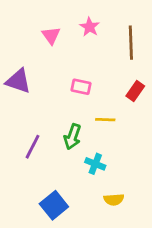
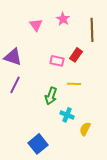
red rectangle: (135, 91) -> (76, 55), moved
purple line: (32, 147) -> (15, 85), moved
yellow semicircle: (114, 199) -> (85, 129), moved, turned 120

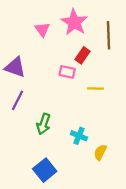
pink star: (63, 19) -> (74, 22), size x1.6
red rectangle: (76, 55) -> (83, 55), moved
yellow line: (74, 84) -> (96, 88), moved
green arrow: (51, 96) -> (43, 124), moved

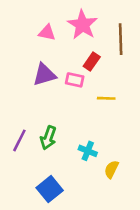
pink triangle: (42, 29) -> (47, 33), turned -42
purple triangle: (15, 67) -> (44, 75), moved, turned -35
purple line: (17, 100) -> (19, 140), moved

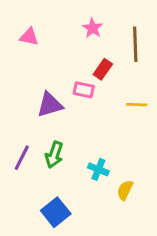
pink star: (82, 25) -> (92, 28), size x0.6
pink triangle: (47, 33) -> (29, 37), moved
purple triangle: (44, 75) -> (50, 105), moved
yellow line: (106, 98) -> (137, 105), moved

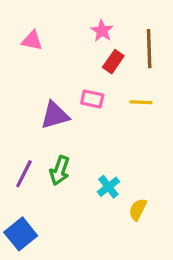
red rectangle: (103, 69) -> (113, 62), moved
yellow line: (137, 105) -> (141, 102), moved
cyan cross: (98, 169) -> (108, 187), turned 30
blue square: (56, 212) -> (21, 234), moved

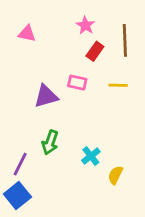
purple line: (24, 174) -> (20, 164), moved

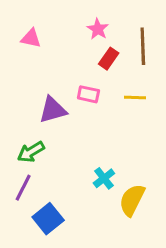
green arrow: (50, 142) -> (31, 152), moved, turned 40
yellow semicircle: (115, 175) -> (132, 200), size x1.5
blue square: (17, 195) -> (48, 219), moved

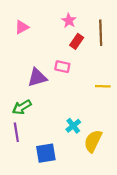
pink triangle: (31, 38) -> (22, 27), turned -40
yellow line: (135, 97) -> (103, 86), moved
purple line: (23, 188) -> (16, 132), turned -36
blue square: (48, 219) -> (46, 153), moved, turned 30

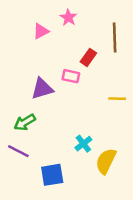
pink star: (69, 21) -> (68, 17), moved
pink triangle: (22, 27) -> (41, 31), moved
red rectangle: (77, 41) -> (88, 57), moved
purple line: (16, 132) -> (18, 151), turned -54

